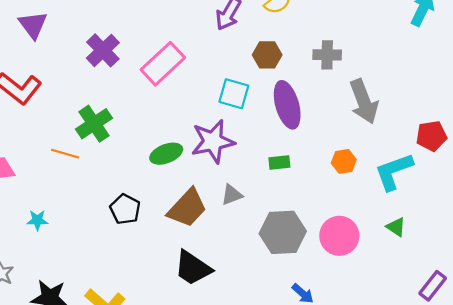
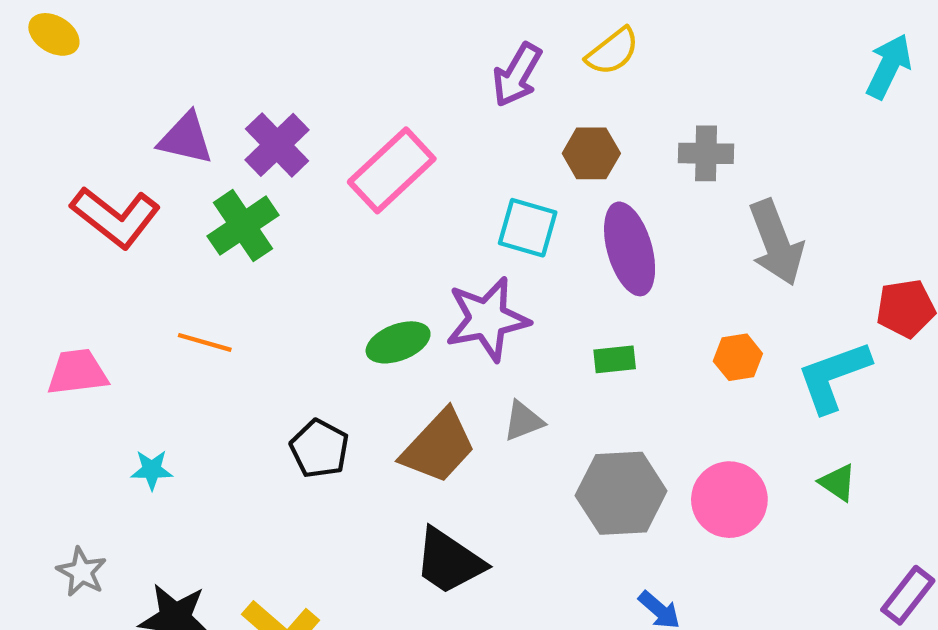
purple triangle: (33, 25) -> (186, 139), moved, turned -40
green cross: (94, 124) -> (243, 226), moved

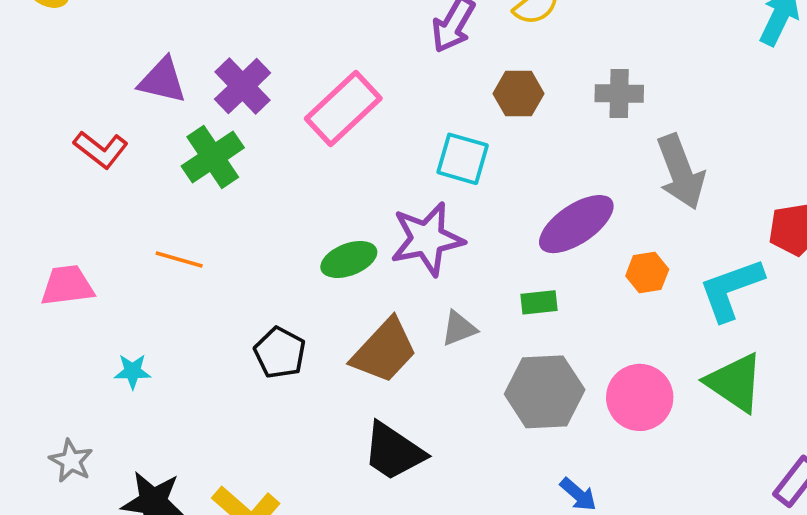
red L-shape: (116, 217) -> (101, 149), size x0.7
purple ellipse: (630, 249) -> (576, 224), moved, turned 72
green rectangle: (615, 359) -> (539, 302), moved
green triangle: (838, 483) -> (735, 383), size x1.8

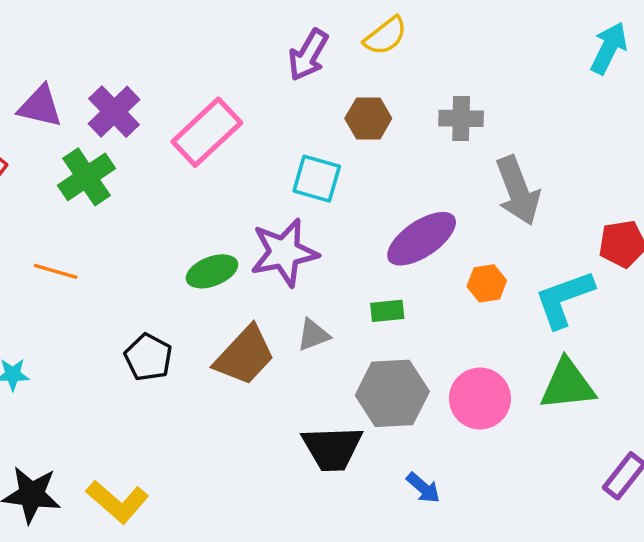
green triangle: (735, 383) -> (568, 385), turned -40
black trapezoid: (394, 452) -> (332, 448), moved, turned -36

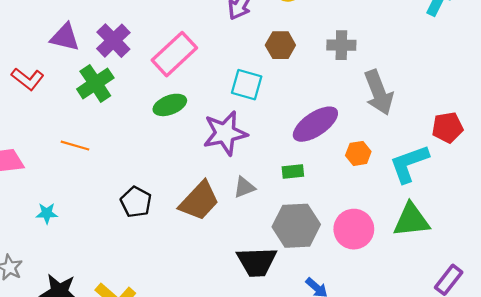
green ellipse: (212, 271) -> (170, 105), moved

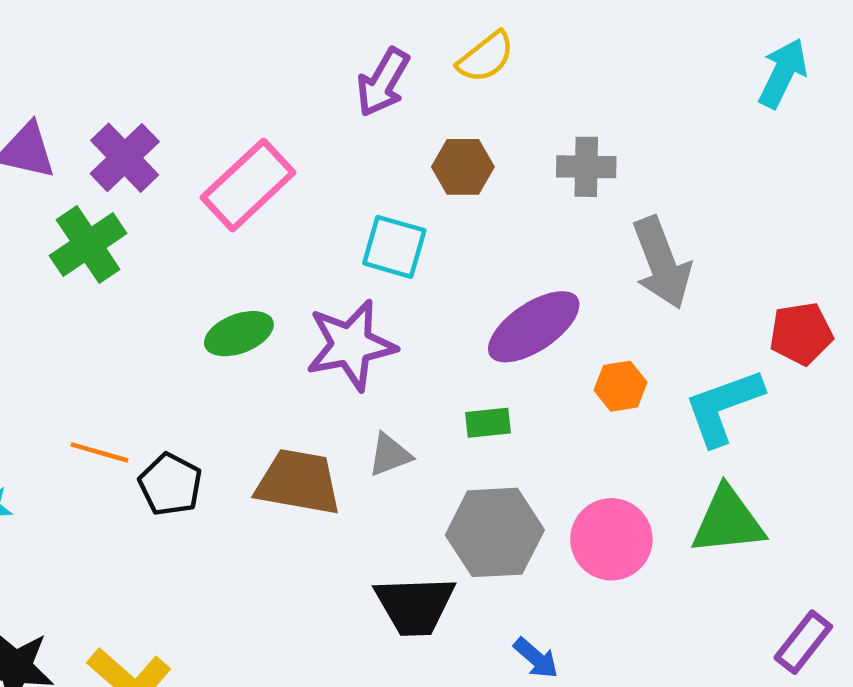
green ellipse: (170, 105) -> (239, 334), moved
orange line: (75, 146) -> (100, 452), moved
brown trapezoid: (199, 201) -> (298, 482), turned -123

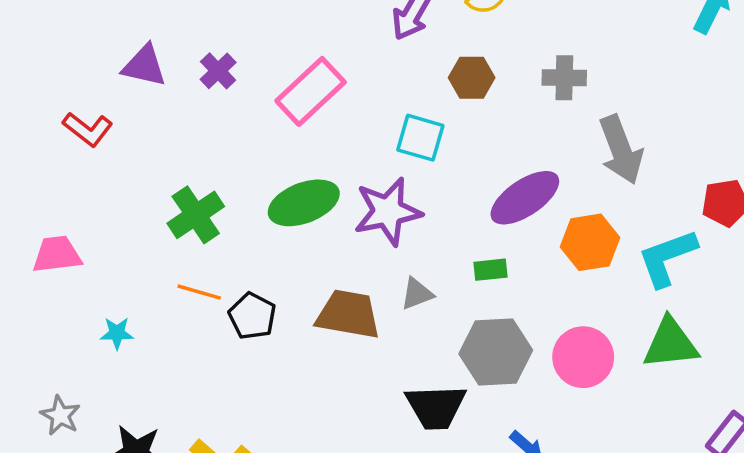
purple cross: (125, 158) -> (218, 71), size x0.7
green cross: (88, 245) -> (196, 215), moved
green ellipse: (239, 334) -> (304, 203), size x1.4
orange hexagon: (621, 386) -> (590, 242), size x1.5

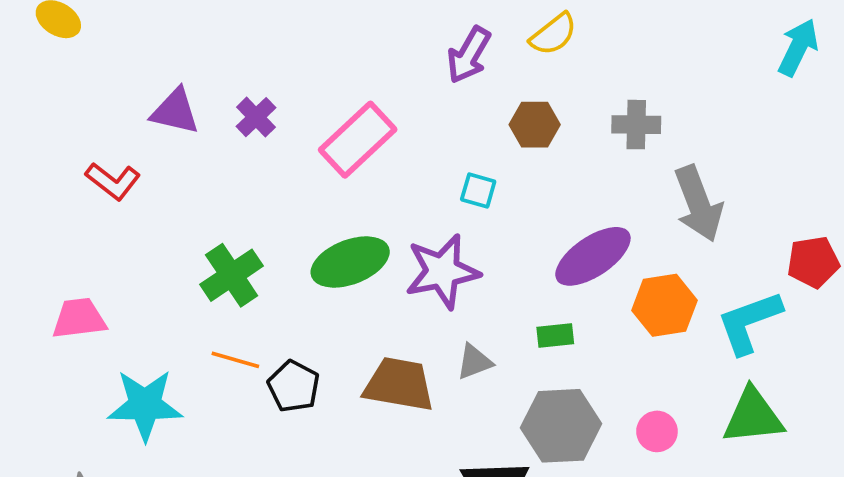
cyan square: (420, 138) -> (478, 190), size x0.7
cyan star: (117, 333) -> (145, 405), size x2.0
pink circle: (583, 357) -> (657, 431), size x0.6

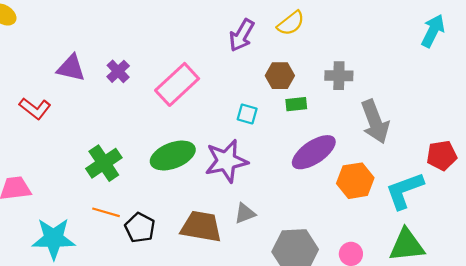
green rectangle: (555, 335) -> (296, 104), moved

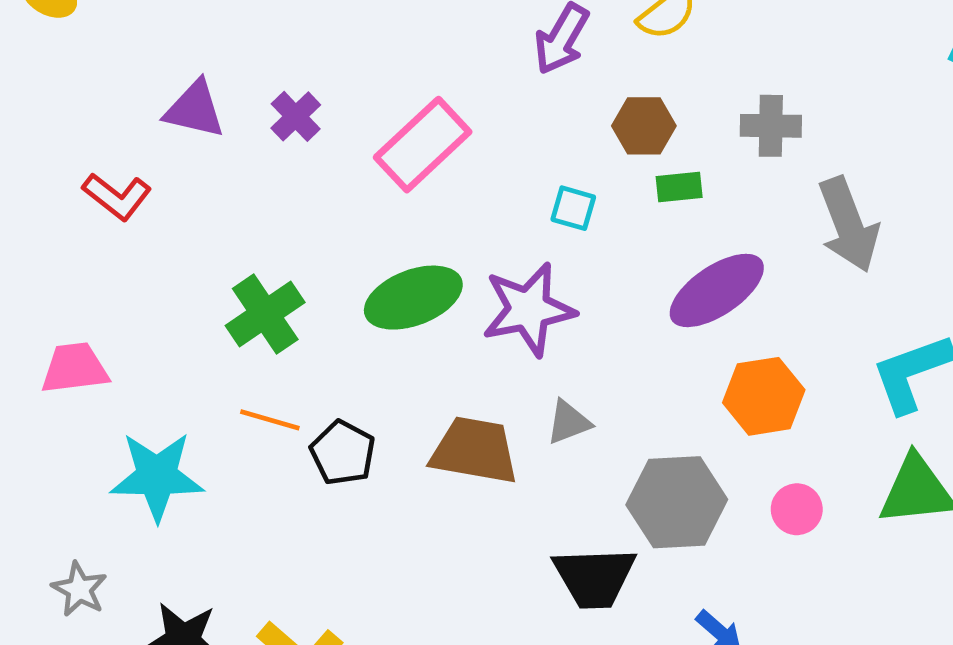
orange hexagon: (355, 181) -> (764, 396), moved

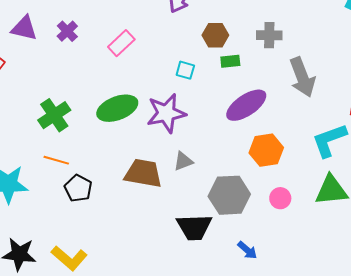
pink rectangle: (423, 145) -> (121, 43), size x0.7
black pentagon: (343, 453) -> (78, 188), moved

